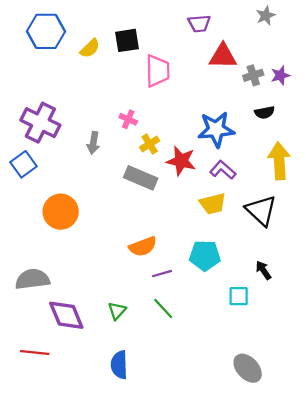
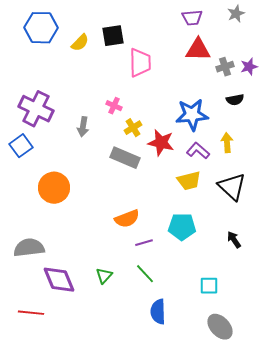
purple trapezoid: (199, 24) -> (192, 18), moved
yellow arrow: (279, 161) -> (227, 143), moved, size x0.6
cyan square: (239, 296) -> (209, 286), moved
blue semicircle: (119, 365) -> (158, 312), moved

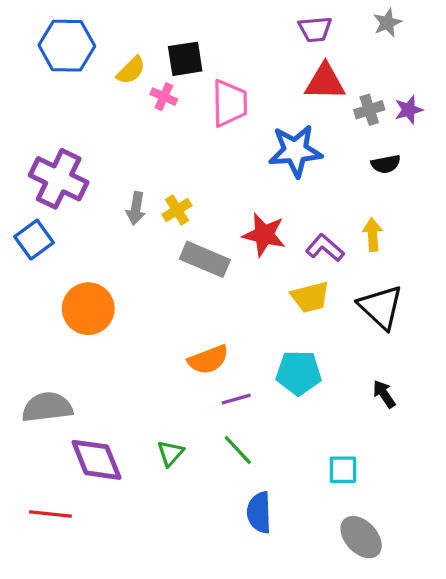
pink cross: (114, 106) -> (164, 97), moved
blue star: (192, 115) -> (295, 151), moved
yellow cross: (133, 128) -> (177, 210), moved

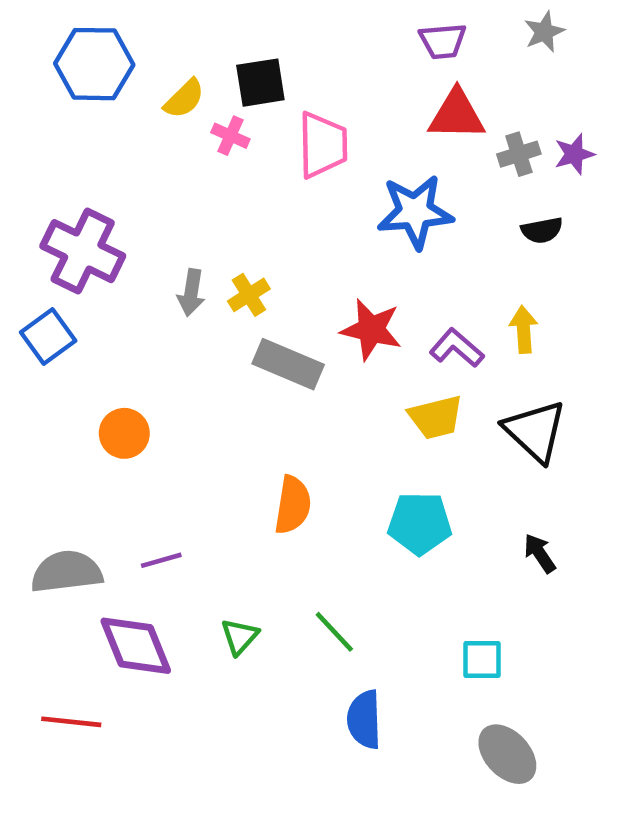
orange circle: (88, 309) -> (124, 433), size x0.7
orange semicircle: (208, 360) -> (293, 505), turned -60
purple line: (236, 399) -> (161, 560), moved

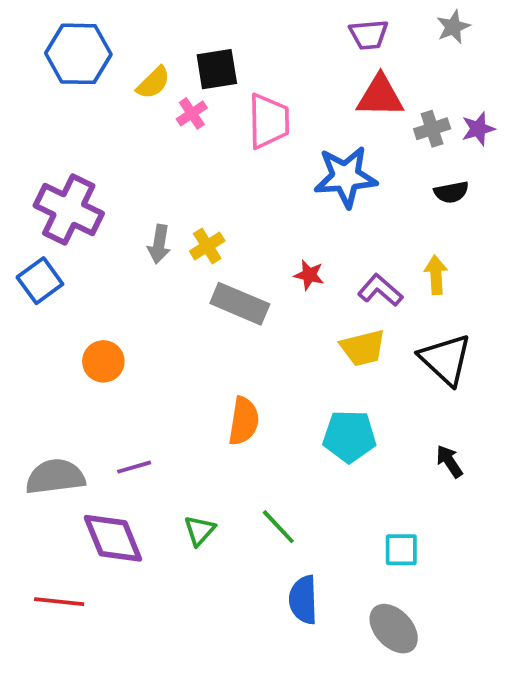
pink cross: (230, 136) -> (192, 113), turned 32
red star: (371, 330) -> (309, 275), size x0.6
gray ellipse: (507, 754) -> (394, 629), moved

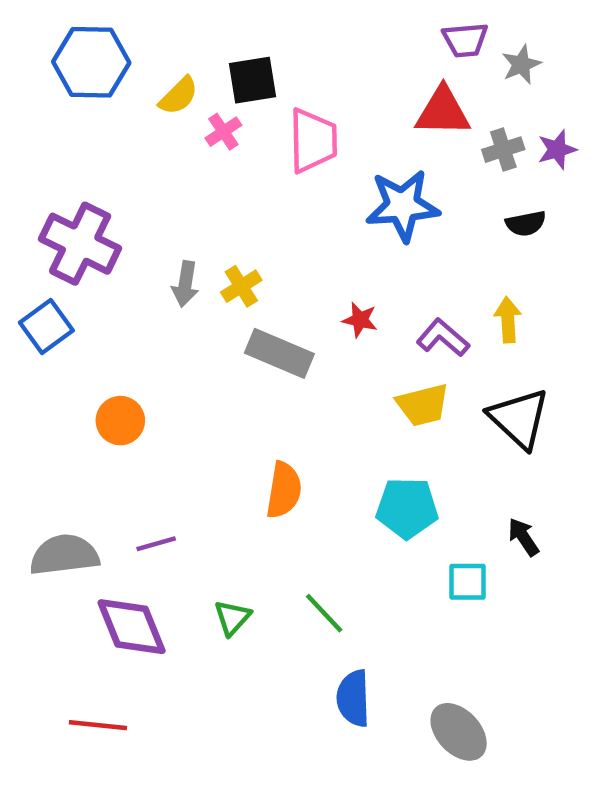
gray star: (453, 27) -> (521, 64), moved
purple trapezoid: (369, 35) -> (465, 40), moved
cyan square: (401, 550) -> (467, 582), moved
red line: (59, 602) -> (98, 725), moved

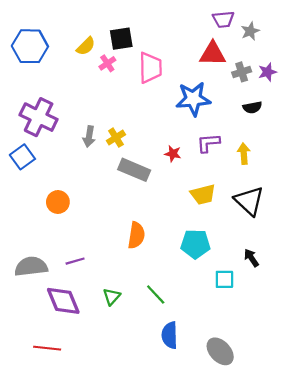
blue hexagon: (91, 62) -> (30, 46), moved
purple L-shape: (443, 338) -> (208, 143), moved, turned -45

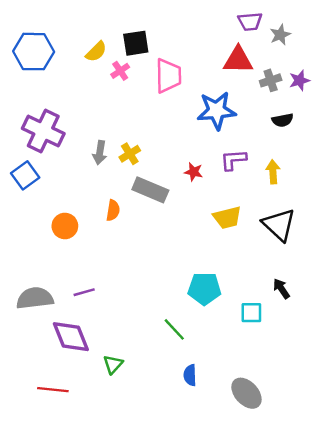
orange semicircle: (136, 235) -> (113, 210), moved, size x0.7
cyan pentagon: (195, 244) -> (204, 289), moved
green triangle: (112, 297) -> (113, 364), moved
blue semicircle: (170, 335) -> (190, 375), size x0.7

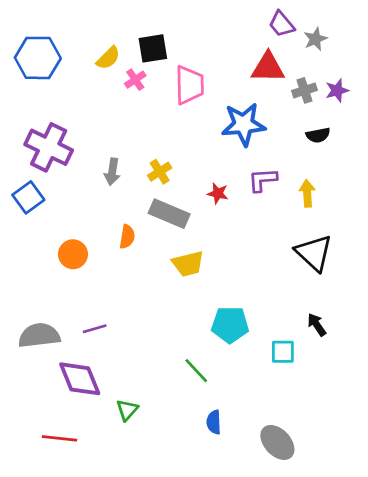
purple trapezoid: (250, 22) -> (281, 24), turned 55
yellow cross: (130, 154) -> (160, 172), moved
yellow trapezoid: (227, 218) -> (188, 264), moved

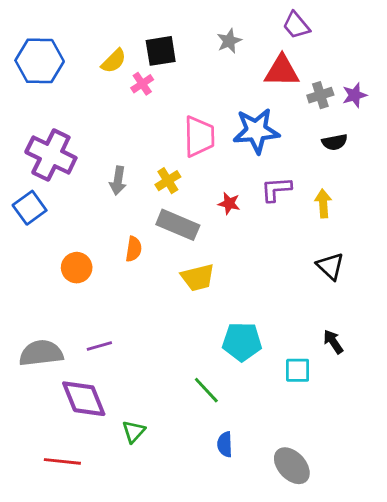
gray star: (315, 39) -> (229, 41), moved
pink trapezoid: (189, 85) -> (199, 136), moved
black triangle: (314, 253) -> (330, 266), size x0.7

